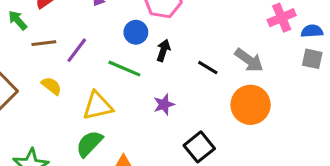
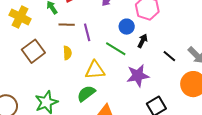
purple line: (77, 50) -> (87, 32), turned -60
yellow semicircle: (51, 86) -> (67, 53), turned 40
purple star: (164, 105) -> (138, 76), size x1.6

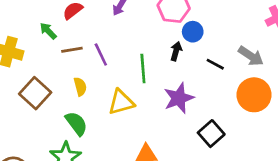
blue circle: (127, 27) -> (193, 32), moved
green line: (116, 49) -> (143, 69), turned 65
green semicircle: (86, 94) -> (76, 123), moved, turned 102

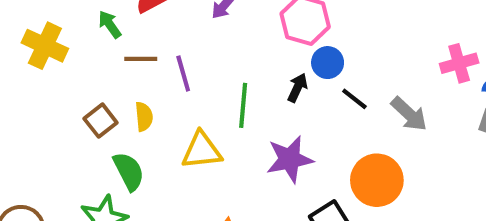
black line: (215, 64) -> (354, 99), moved
brown square: (35, 93) -> (101, 121), moved, size x0.7
orange circle: (254, 95) -> (377, 180), moved

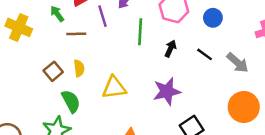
blue circle: (328, 63) -> (213, 18), moved
purple line: (183, 73) -> (103, 16), moved
green line: (243, 105) -> (140, 32), moved
orange circle: (377, 180) -> (244, 107), moved

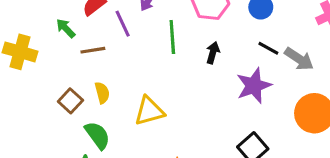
black line: (205, 54) -> (268, 48), moved
purple star: (167, 91) -> (254, 86), moved

